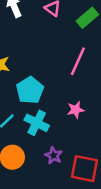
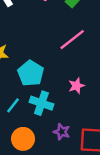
pink line: (78, 61) -> (72, 40), turned 36

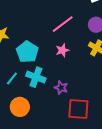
pink star: (76, 86) -> (62, 50), moved
purple star: (62, 132) -> (61, 88), moved

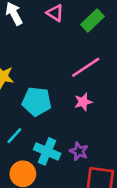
cyan pentagon: (27, 52) -> (37, 101), turned -30
cyan cross: (36, 77) -> (47, 151), moved

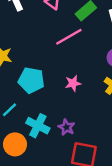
pink line: (86, 67) -> (69, 37), moved

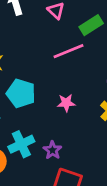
cyan cross: (38, 126) -> (21, 144), turned 30

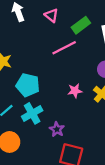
pink star: (66, 103) -> (75, 91), moved
cyan cross: (21, 144) -> (32, 113), moved

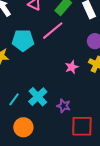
cyan pentagon: (28, 85) -> (23, 40), moved

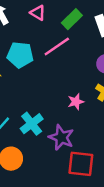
pink star: (72, 67) -> (76, 102), moved
purple star: (64, 106) -> (61, 137), size x1.5

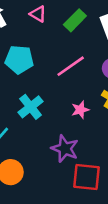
pink line: (57, 46) -> (71, 66), moved
cyan cross: (32, 124) -> (31, 107), moved

